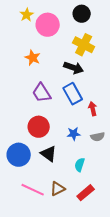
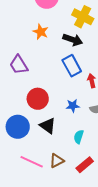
orange star: (33, 58) -> (41, 32), moved
purple trapezoid: (42, 93) -> (19, 65), moved

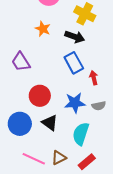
blue star: (73, 106) -> (75, 103), size x1.5
cyan semicircle: (79, 137) -> (81, 134), size x1.6

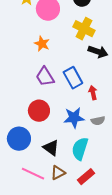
black arrow: (75, 37) -> (98, 52), moved
purple trapezoid: (21, 62) -> (45, 77), moved
black triangle: (50, 123) -> (51, 148), moved

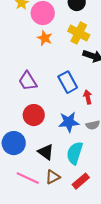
orange star: (42, 44) -> (45, 38), moved
purple trapezoid: (45, 77) -> (28, 81), moved

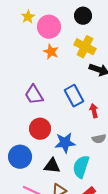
blue star: (69, 122) -> (65, 143), moved
black triangle: (46, 152) -> (52, 166), turned -30

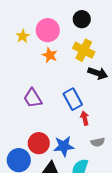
yellow star: (28, 17) -> (23, 36), moved
red arrow: (94, 111) -> (85, 118), moved
red circle: (40, 129) -> (39, 143), moved

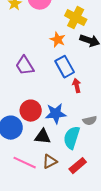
orange star: (50, 55) -> (58, 40), moved
gray semicircle: (98, 142) -> (90, 121), moved

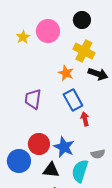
purple trapezoid: (25, 66) -> (33, 99), turned 40
blue star: (56, 114) -> (64, 147), turned 30

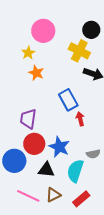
black circle: (82, 20) -> (91, 30), moved
yellow star: (23, 37) -> (28, 53), moved
orange star: (66, 73) -> (36, 73), moved
purple trapezoid: (33, 99) -> (28, 119), moved

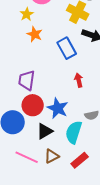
blue rectangle: (68, 100) -> (67, 48), moved
black triangle: (46, 170) -> (45, 131), turned -36

